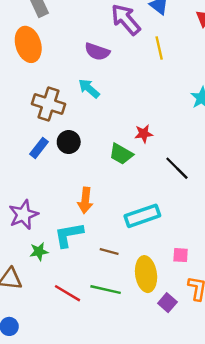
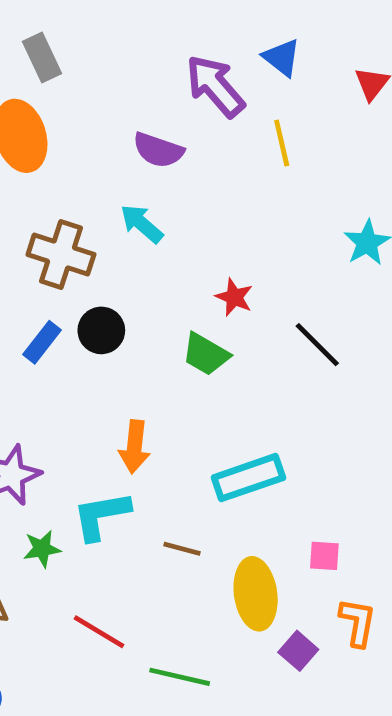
red star: (144, 134) -> (234, 297), moved, turned 30
black line: (177, 168) -> (317, 345), moved
green line: (106, 290) -> (180, 677), moved

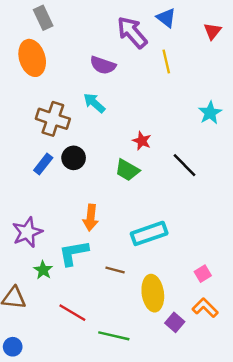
green star: (42, 549) -> (43, 270), turned -30
pink square: (324, 556) -> (203, 274), moved, turned -35
orange L-shape: (358, 622) -> (205, 308), turned -55

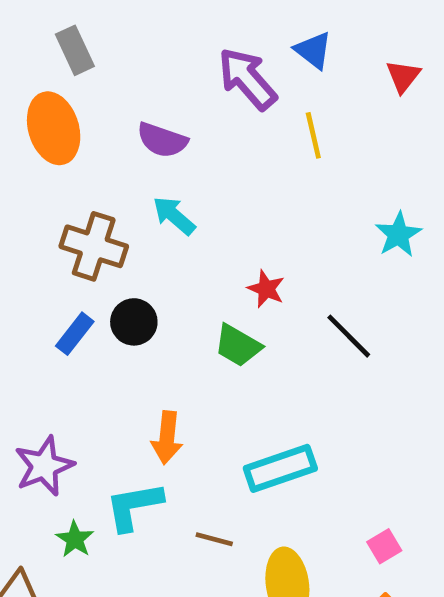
purple semicircle: (103, 65) -> (162, 140), moved

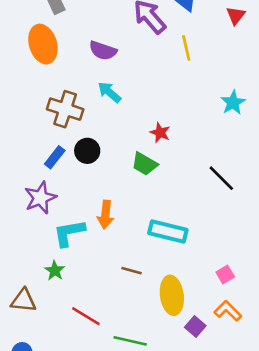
black line: (349, 336) -> (221, 178), moved
purple star: (44, 466) -> (40, 198), moved
cyan rectangle: (280, 468) -> (168, 232), turned 33
cyan L-shape: (134, 506) -> (69, 233), moved

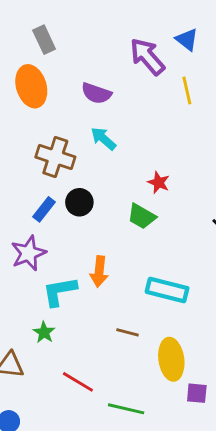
purple square: (195, 327) -> (197, 393), turned -36

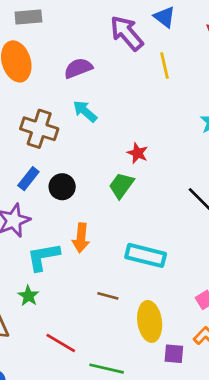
gray rectangle: (44, 40) -> (28, 17), turned -70
purple semicircle: (96, 93) -> (78, 68), turned 140
black circle: (79, 202) -> (62, 187), moved
green trapezoid: (142, 216) -> (121, 185), turned 96

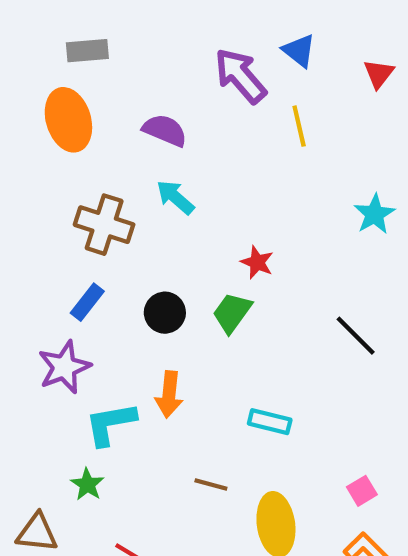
purple semicircle: (78, 68) -> (165, 130), turned 44
black circle: (62, 187) -> (165, 313), moved
cyan rectangle: (146, 255) -> (270, 422), size x0.7

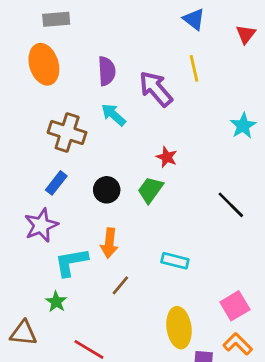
purple arrow: (240, 76) -> (156, 89), moved
purple semicircle: (165, 130) -> (107, 71), turned 64
brown line: (211, 484) -> (120, 285), moved, turned -65
pink square: (362, 491) -> (235, 306), size x1.5

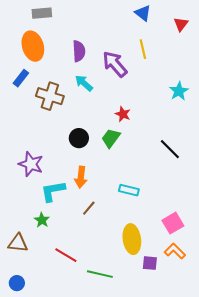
blue rectangle: (56, 183) -> (21, 78), moved
purple star: (41, 225) -> (31, 164), turned -30

